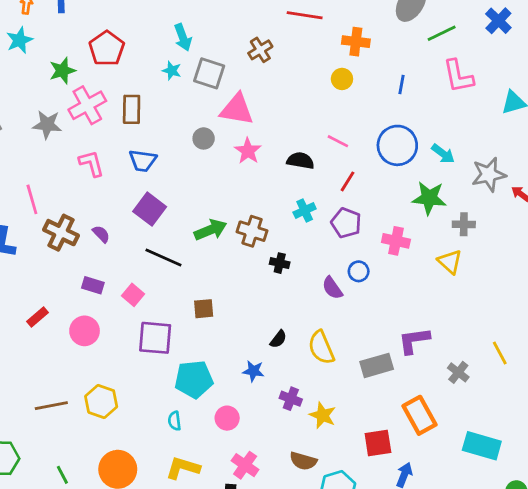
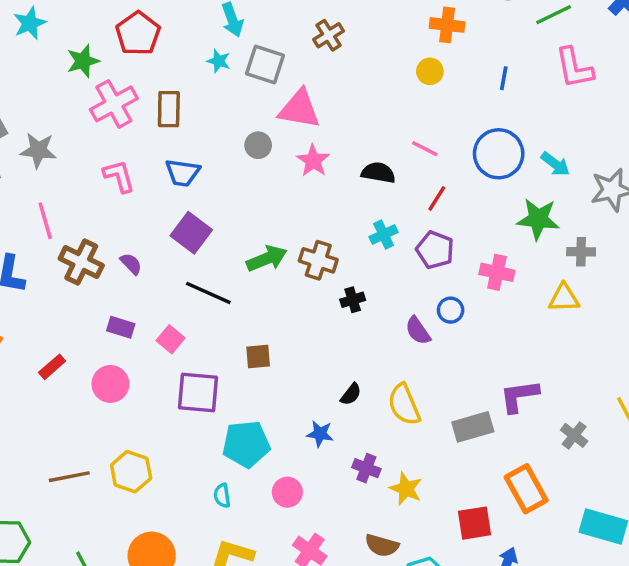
gray star: (47, 125) -> (38, 150), moved
yellow triangle: (450, 262) -> (564, 298), turned -44
black cross: (280, 263) -> (353, 300), turned -30

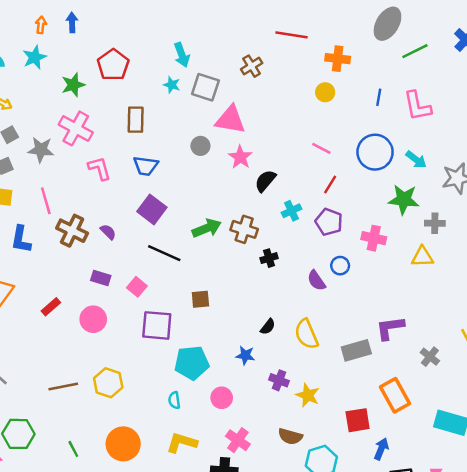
pink L-shape: (574, 68) -> (417, 106), moved
pink cross: (114, 104) -> (76, 128), moved, turned -32
black semicircle: (378, 173) -> (265, 181), moved, turned -60

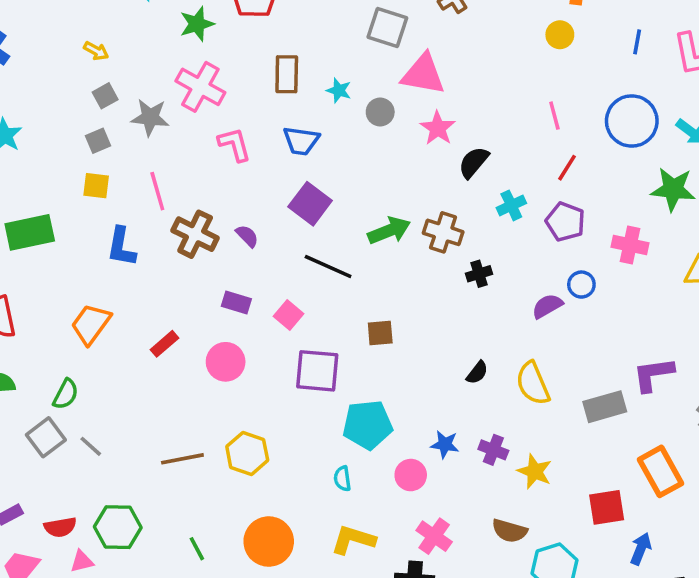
cyan star: (172, 85) -> (339, 90), moved
pink line: (321, 148) -> (554, 116), turned 48
purple semicircle: (316, 281) -> (547, 306), turned 95
blue star: (245, 355) -> (445, 444), moved

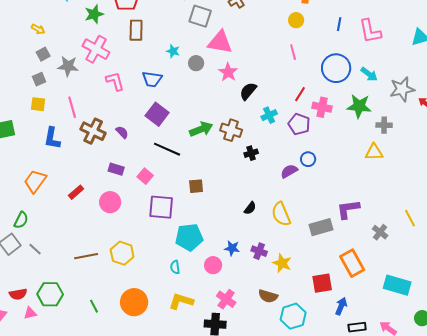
brown rectangle: (287, 74) -> (136, 30), moved
pink line: (554, 116) -> (293, 52), moved
pink cross: (630, 245) -> (322, 107), moved

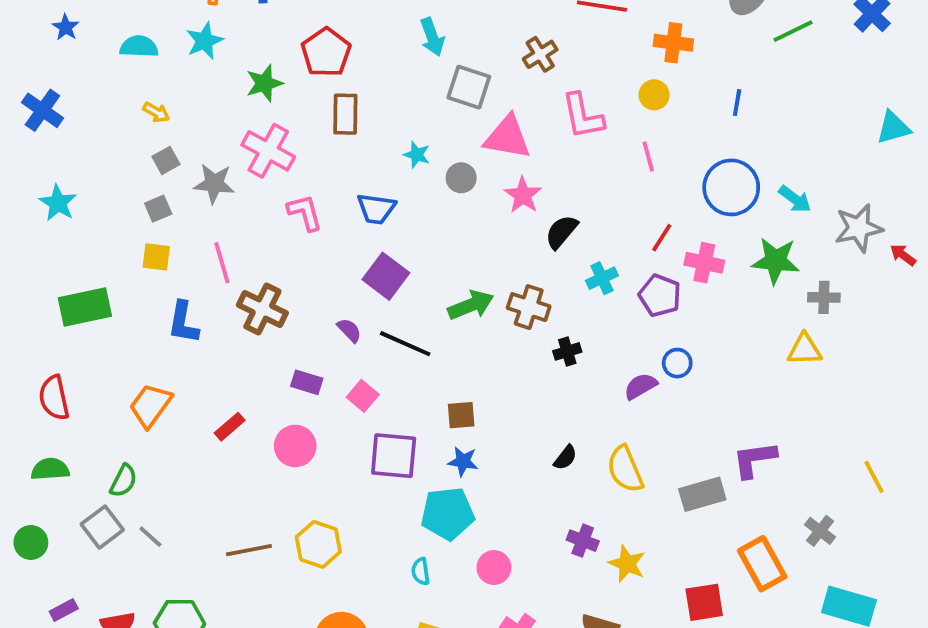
pink L-shape: (370, 31) -> (583, 116), moved
purple semicircle: (122, 132) -> (349, 330), moved
gray cross: (380, 232) -> (820, 531), moved
blue star: (232, 248) -> (463, 461), moved

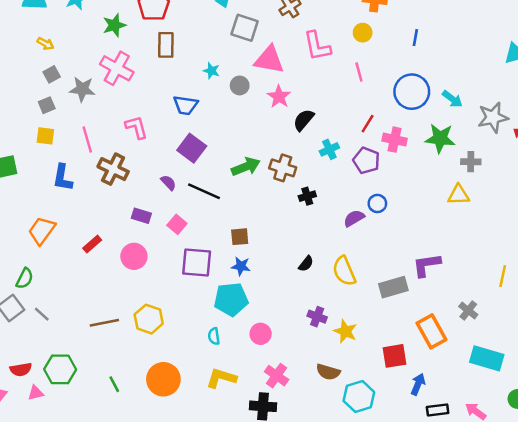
pink L-shape: (305, 213) -> (136, 127), moved
yellow line: (874, 477) -> (503, 276), turned 40

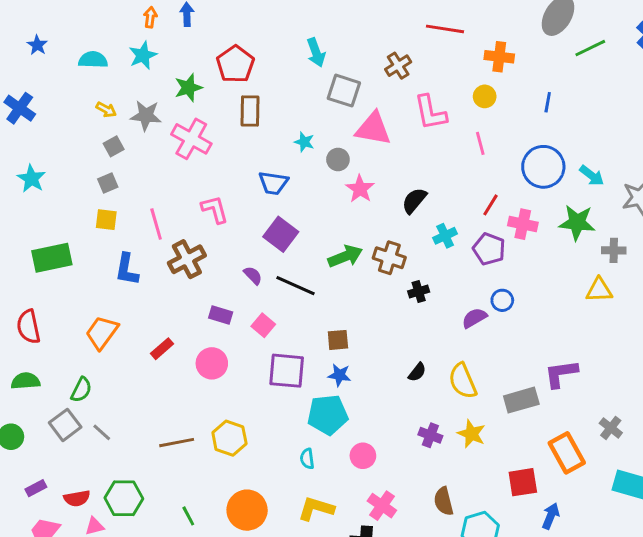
gray star: (82, 89) -> (146, 115), moved
pink star: (279, 97) -> (360, 189), moved
brown cross: (113, 169) -> (187, 259), turned 36
yellow star: (345, 331) -> (471, 434), moved
brown semicircle: (328, 372) -> (444, 501), turned 60

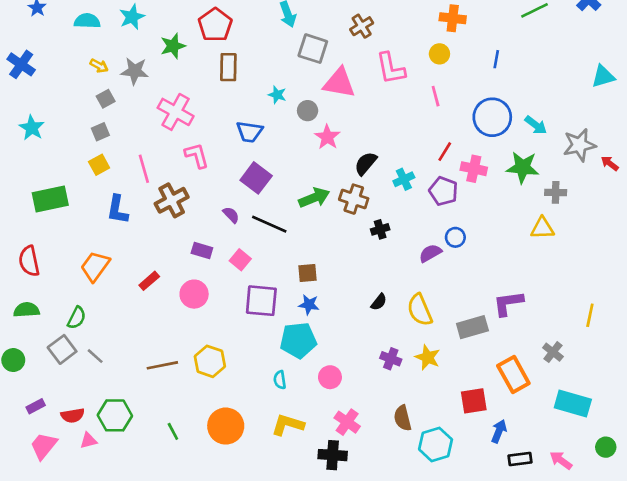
pink cross: (191, 139) -> (176, 112), moved
black semicircle: (414, 201) -> (366, 163), moved
yellow square: (106, 220) -> (99, 165), turned -36

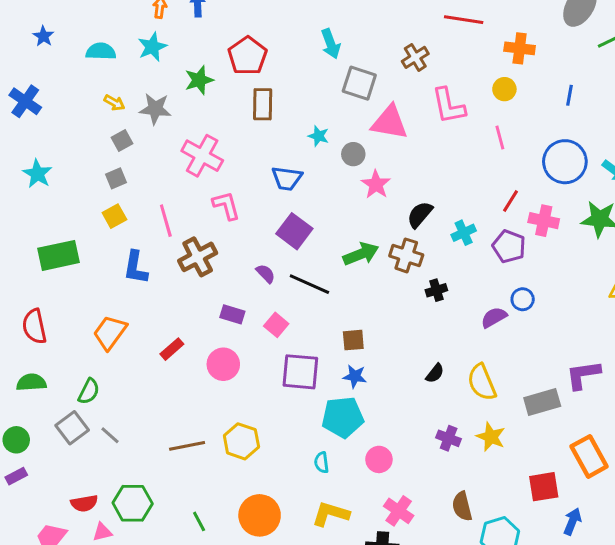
purple rectangle: (36, 406) -> (16, 476), moved

